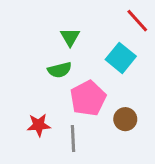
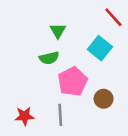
red star: (39, 125) -> (24, 116), moved

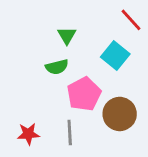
brown circle: (104, 99) -> (120, 114), size x1.5

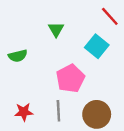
green semicircle: (57, 67) -> (18, 56), moved
brown circle: (120, 114) -> (97, 114), moved

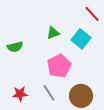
green triangle: (56, 30) -> (53, 33), moved, turned 40
gray line: (58, 111) -> (49, 93), turned -30

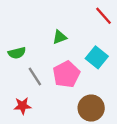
cyan square: (81, 39) -> (97, 57), moved
gray line: (49, 93) -> (35, 77), moved

